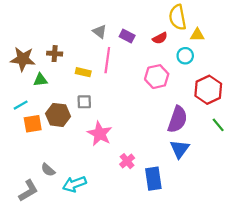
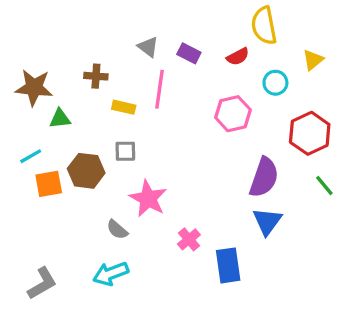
yellow triangle: (197, 35) -> (313, 60), moved, turned -40
brown cross: (55, 54) -> (96, 76), moved
gray semicircle: (48, 170) -> (117, 230), moved

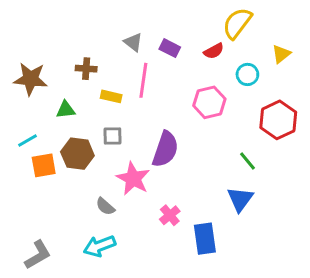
yellow semicircle: (264, 26) -> (237, 23), turned 48
green triangle: (60, 119) -> (66, 110), moved
purple semicircle: (264, 177) -> (165, 149), moved
green line: (324, 185) -> (247, 161), moved

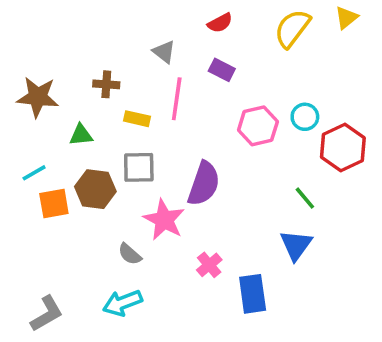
purple rectangle: (170, 48) -> (222, 70), moved
red semicircle: (214, 51) -> (220, 23), moved
yellow triangle: (281, 54) -> (346, 18), moved
cyan circle: (247, 74) -> (305, 117), moved
gray square: (113, 136) -> (139, 167), size x1.4

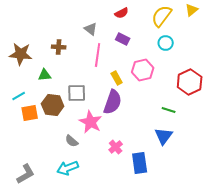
cyan circle: (305, 117) -> (166, 43), moved
yellow rectangle: (137, 119) -> (117, 78), moved, turned 48
green line: (305, 198) -> (169, 110), turned -32

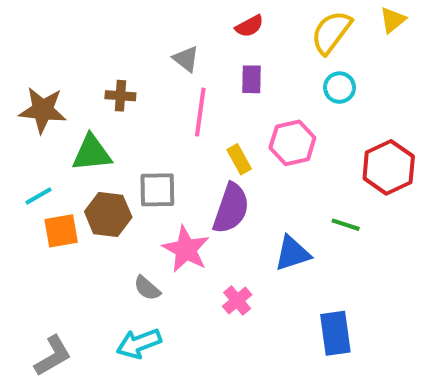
purple rectangle: (123, 39) -> (251, 79), turned 64
green triangle: (45, 75) -> (92, 153), size x1.5
blue triangle: (164, 136) -> (292, 253), moved, turned 36
blue rectangle: (140, 163) -> (335, 333), moved

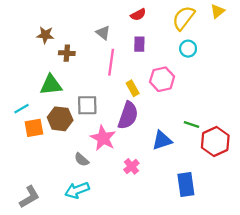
brown star: (43, 110) -> (45, 35), moved, size x0.7
red hexagon: (389, 167) -> (215, 141), moved

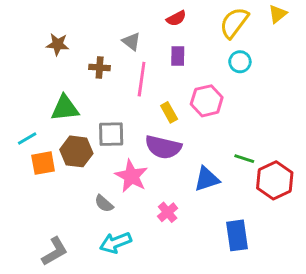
brown cross: (67, 53) -> (100, 68), moved
purple semicircle: (128, 115) -> (163, 147), turned 84
cyan arrow: (77, 190) -> (115, 243), moved
gray L-shape: (29, 197) -> (55, 251), moved

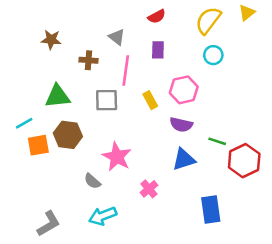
gray square: (111, 134) -> (107, 100), moved
purple semicircle: (163, 147) -> (181, 125), moved, size x0.7

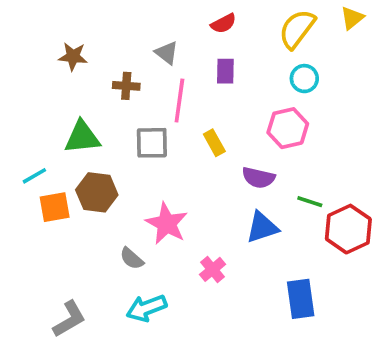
pink hexagon: (184, 90) -> (288, 128), moved

